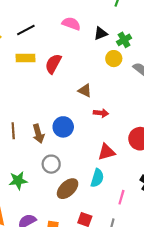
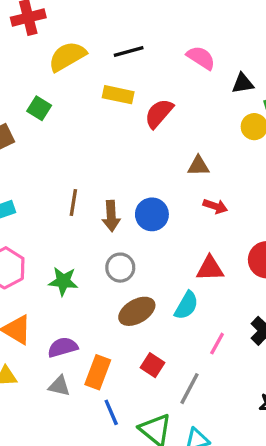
brown triangle: (85, 91) -> (198, 166), turned -40

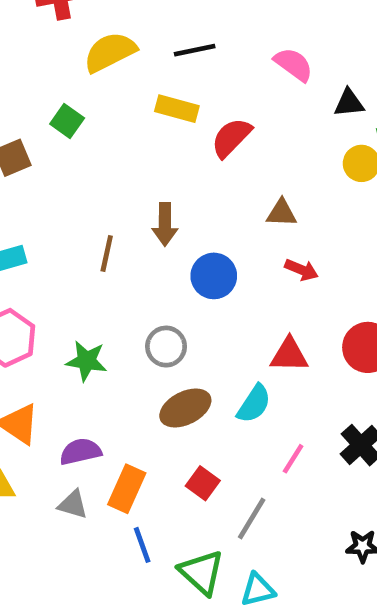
brown arrow: (111, 216) -> (165, 224), moved

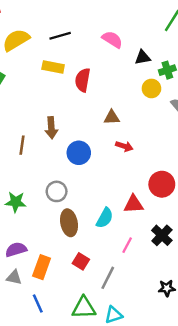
red semicircle: (231, 138) -> (83, 80), turned -30
red triangle: (289, 355) -> (134, 204), moved
brown ellipse: (185, 408) -> (69, 223), turned -70
blue line: (142, 545) -> (38, 303), moved
green triangle: (202, 572) -> (84, 308), turned -40

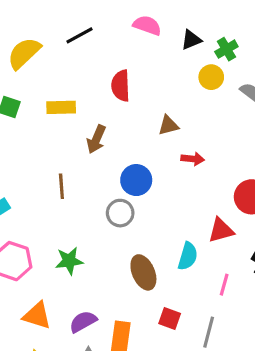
yellow rectangle: (53, 67) -> (61, 107), moved
brown arrow: (51, 128) -> (96, 139), moved, turned 40
gray circle: (57, 191) -> (120, 213), moved

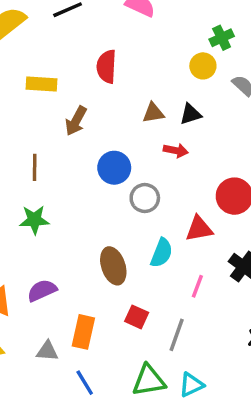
black triangle: (191, 40) -> (191, 114), moved
gray circle: (120, 213) -> (145, 198), moved
green star: (69, 261) -> (34, 220), moved
purple semicircle: (83, 322) -> (42, 290), moved

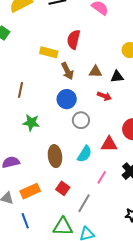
yellow rectangle: (42, 84) -> (49, 52), moved
brown arrow: (76, 121) -> (67, 71), moved, turned -66
green star: (34, 220) -> (31, 123), moved
orange rectangle: (83, 332) -> (30, 191), turned 42

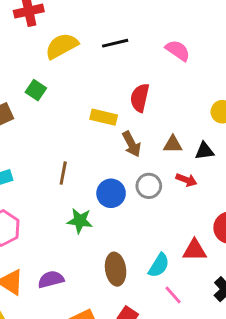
blue circle: (67, 99) -> (111, 193), moved
gray circle: (81, 120) -> (149, 186), moved
pink line: (102, 177) -> (173, 295), moved, turned -72

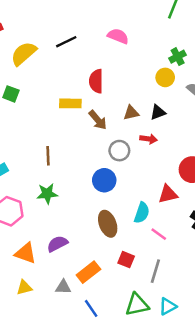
blue circle: (111, 193) -> (104, 180), moved
green star: (80, 221) -> (47, 194), moved

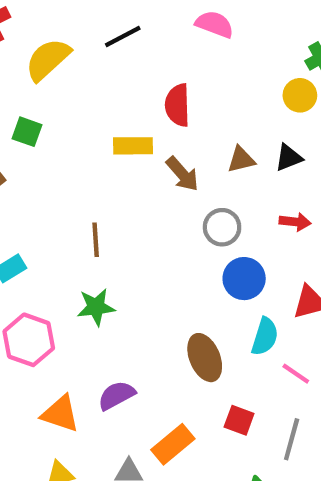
red arrow: (149, 139) -> (295, 222), moved
blue circle: (104, 180) -> (244, 279), moved

